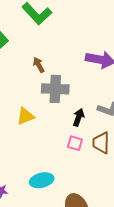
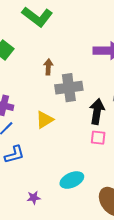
brown arrow: (39, 65) -> (48, 67), turned 42
black arrow: (79, 117) -> (97, 111), size x1.4

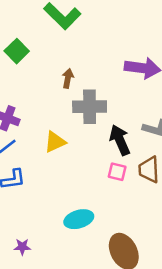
black arrow: (97, 111) -> (120, 140), turned -40
purple star: (34, 198) -> (22, 247), moved

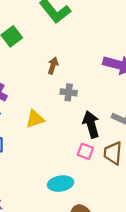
gray cross: (90, 107) -> (69, 92), size x0.6
cyan ellipse: (79, 219) -> (61, 184), moved

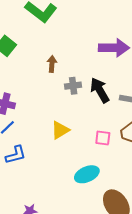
yellow triangle: (35, 119) -> (60, 130), moved
black arrow: (91, 124) -> (100, 90), moved

